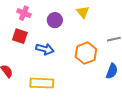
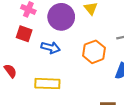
purple circle: (55, 20) -> (61, 17), size x1.6

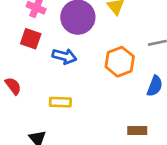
yellow rectangle: (47, 84) -> (60, 102), size x0.7

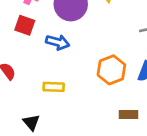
orange hexagon: (120, 62) -> (111, 70), moved

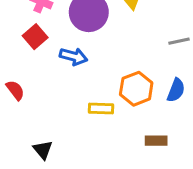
red square: (25, 25) -> (35, 37), turned 30
yellow rectangle: (54, 87) -> (101, 109), moved

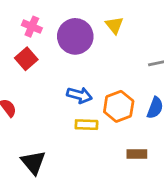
blue arrow: (73, 57) -> (79, 95), moved
black triangle: (43, 150) -> (33, 162), size x1.4

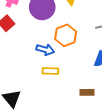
orange hexagon: (119, 106) -> (66, 35), moved

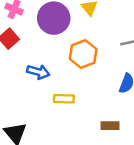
blue arrow: (45, 50) -> (38, 72), moved

